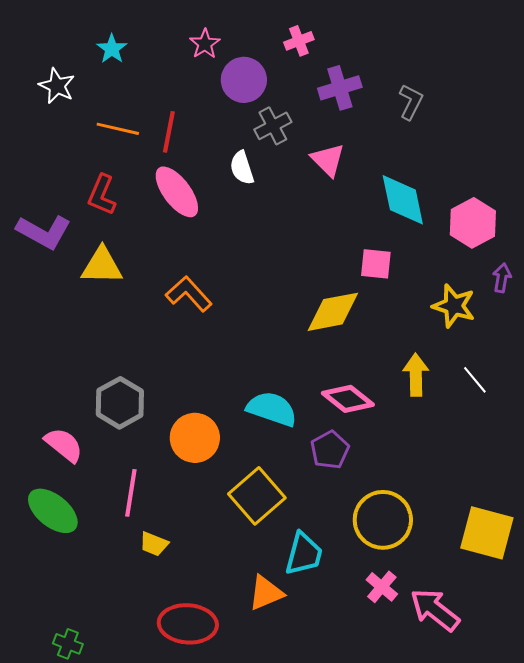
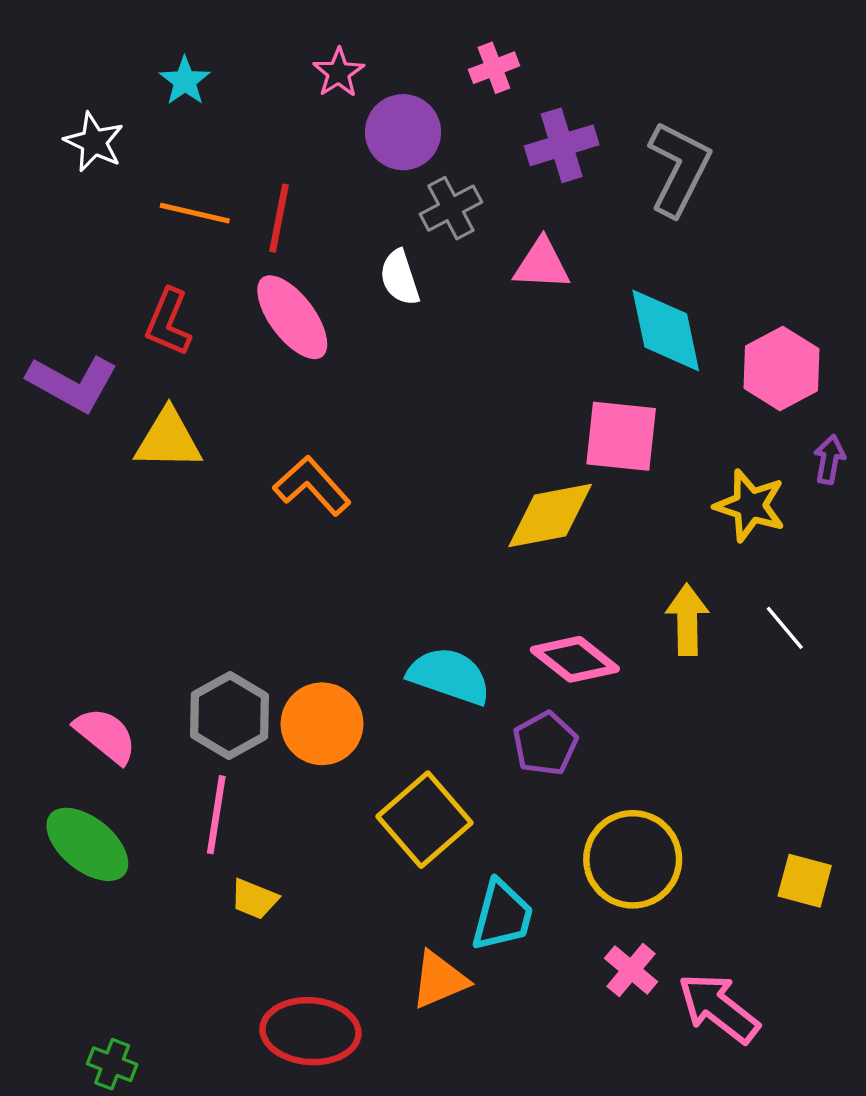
gray L-shape: (411, 102) -> (679, 168), size x1.6
pink triangle: (328, 160) -> (542, 264), turned -42
pink square: (376, 264) -> (621, 436), size x1.4
gray hexagon: (120, 403) -> (229, 716), moved
yellow square: (487, 533) -> (805, 881), size x0.6

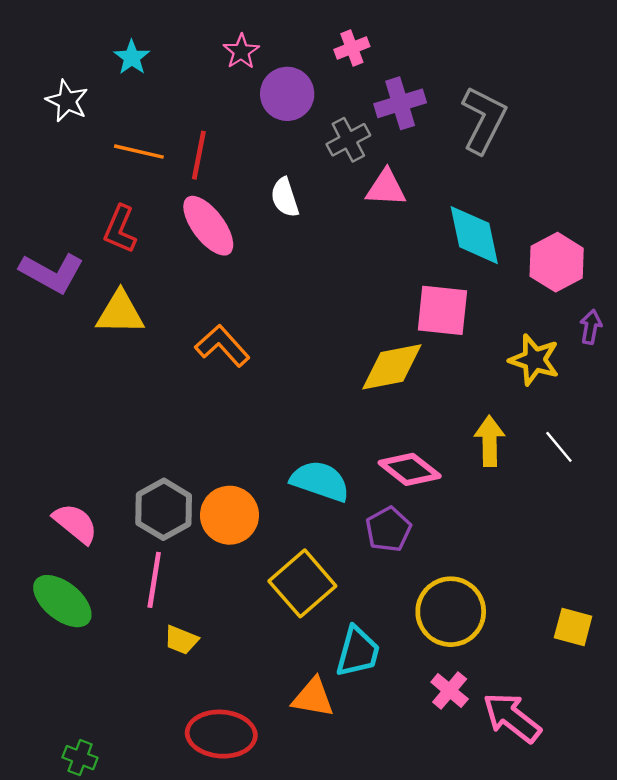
gray cross: (451, 208) -> (348, 140), moved
orange triangle: (439, 980) -> (313, 698), turned 33

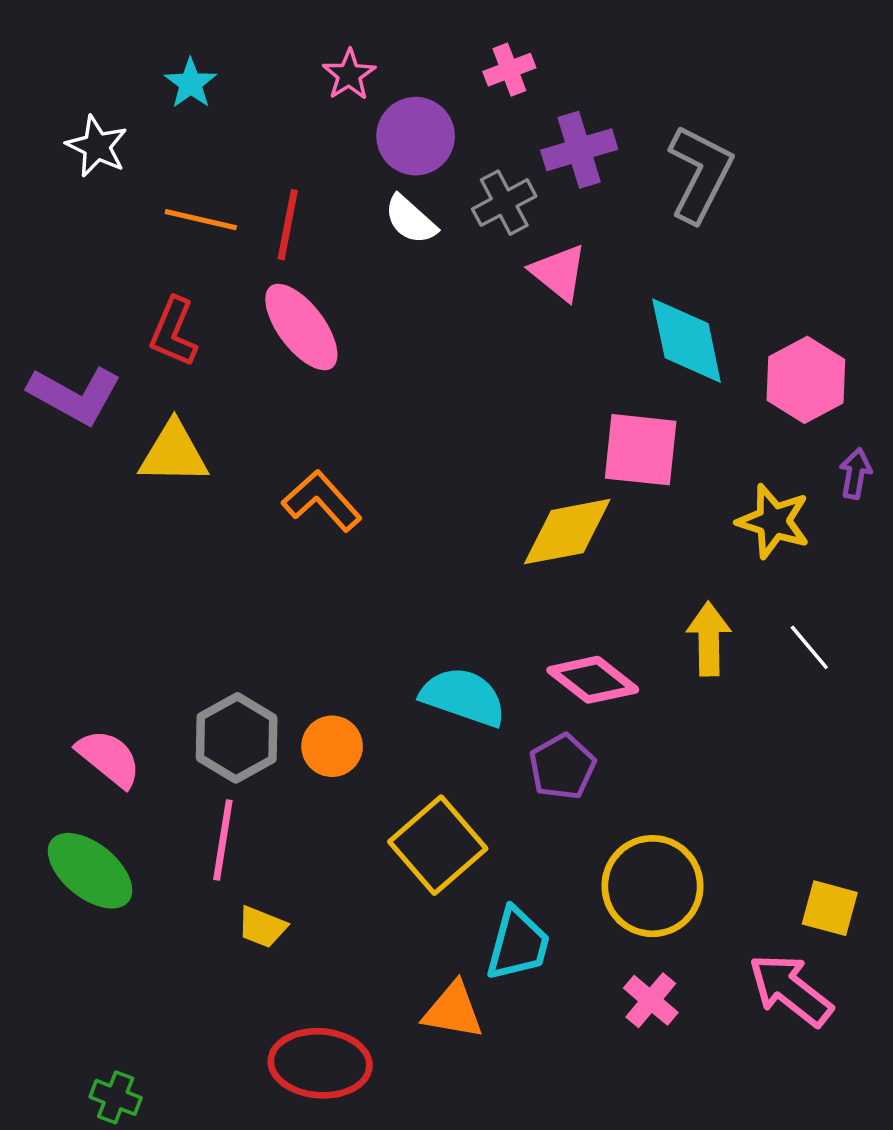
pink triangle: (386, 188) -> (559, 272), turned 36
white semicircle: (285, 197) -> (410, 220), moved, turned -30
orange circle: (229, 515) -> (332, 746), size x0.7
pink arrow: (512, 718) -> (791, 990), moved

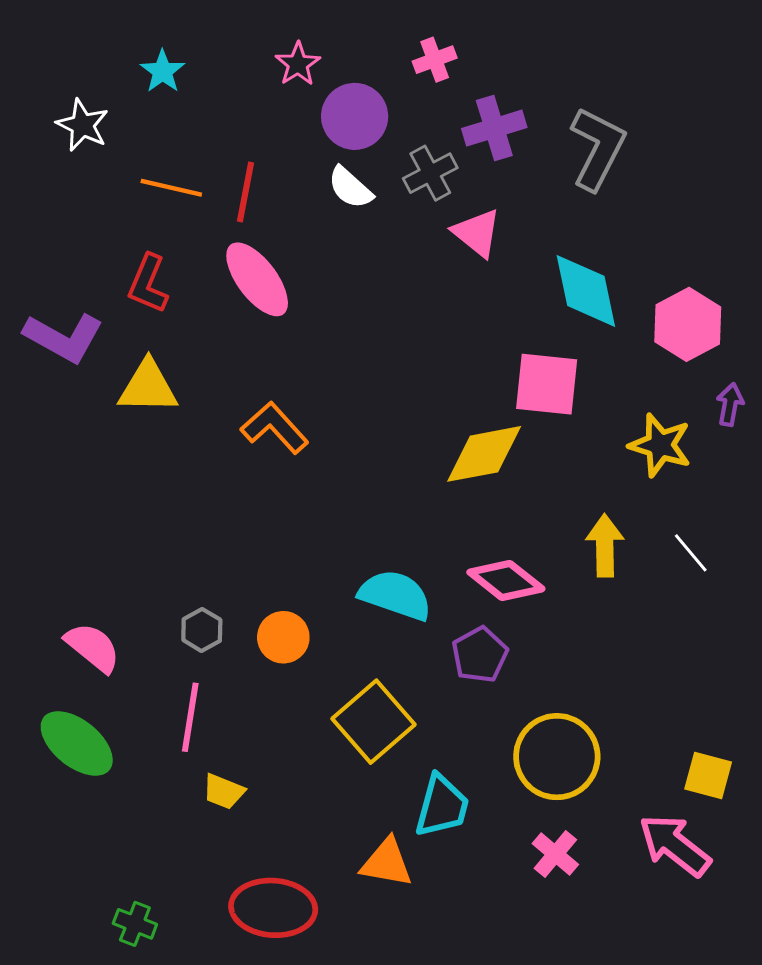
gray hexagon: (237, 738) -> (202, 630), size x0.6
green cross: (116, 1097) -> (135, 924), moved

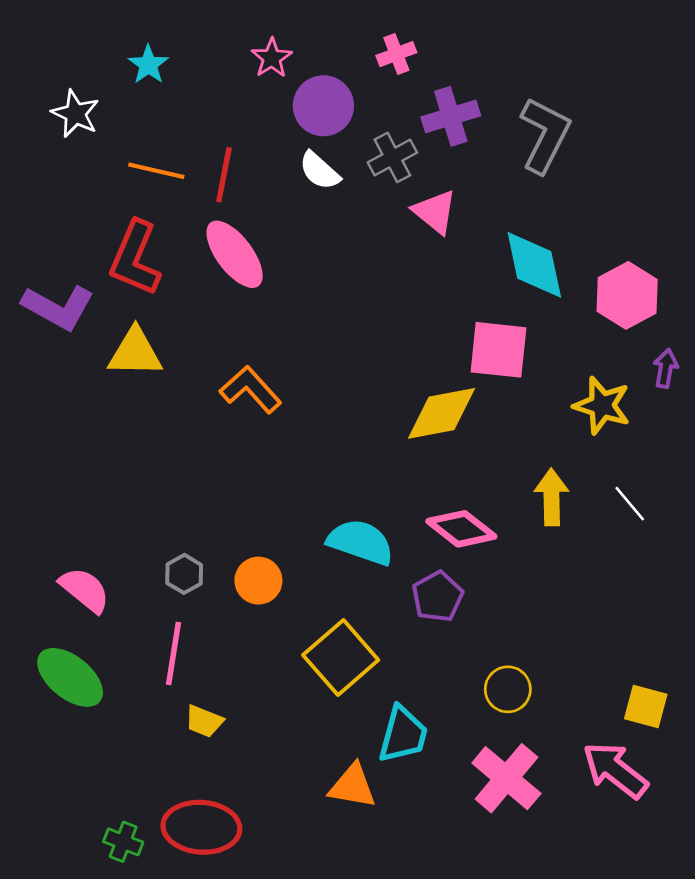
red L-shape: (148, 284) -> (135, 258), size x1.4
yellow circle: (557, 757) -> (508, 689), size x0.6
pink cross: (555, 854) -> (506, 778), size x1.6
red ellipse: (273, 908) -> (201, 827), moved

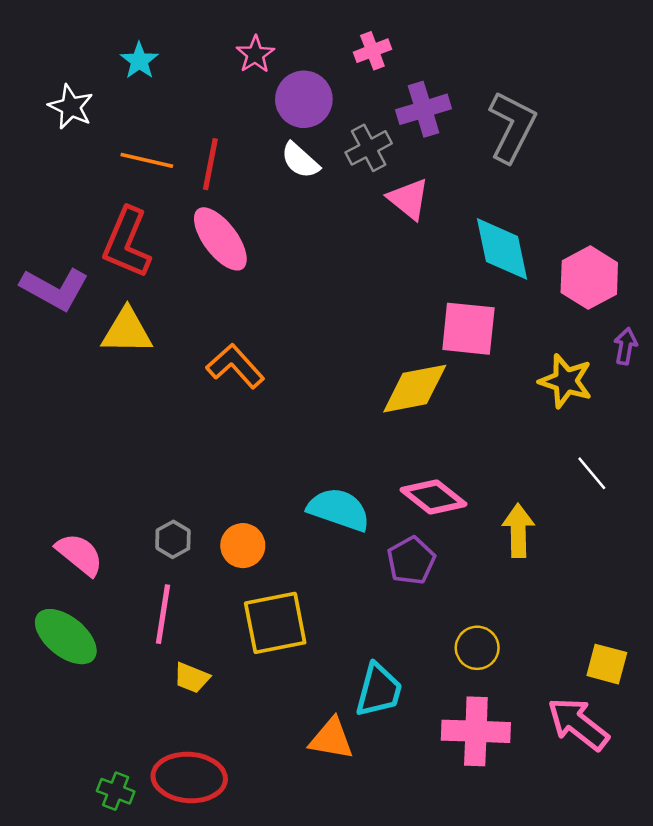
yellow arrow: (552, 497) -> (518, 531), moved
yellow square: (341, 657) -> (275, 623), moved, turned 30
pink cross: (506, 778) -> (476, 731), turned -38

